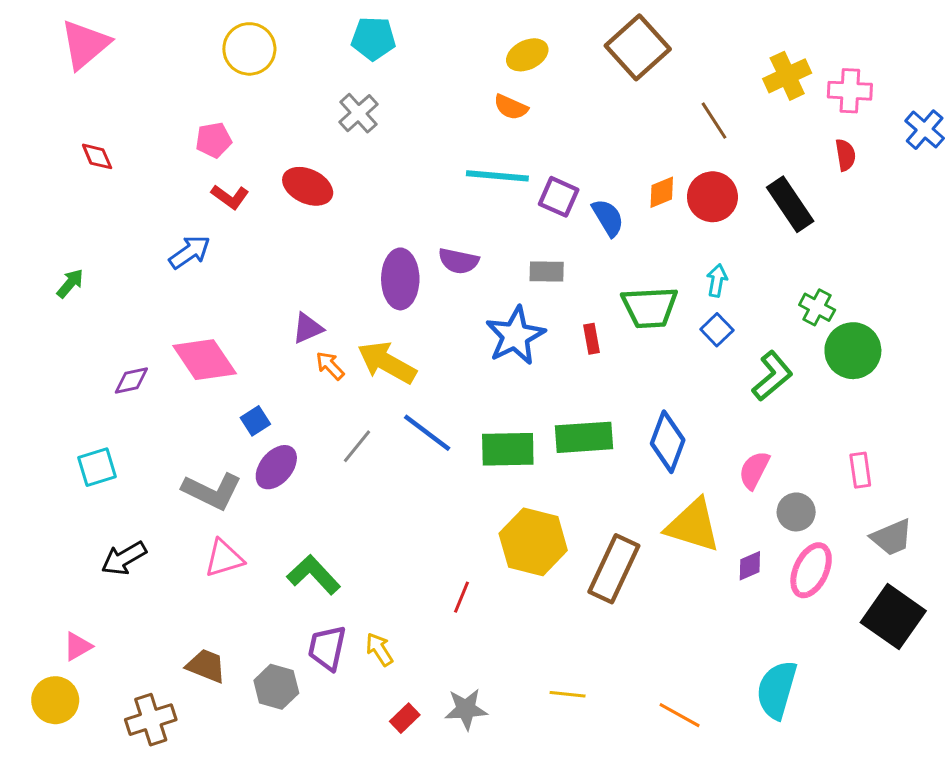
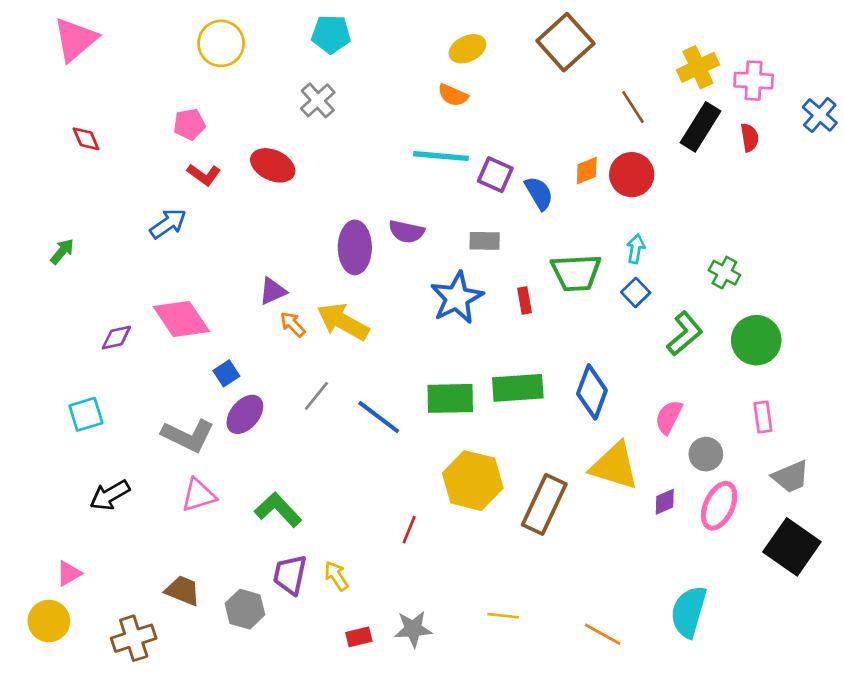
black rectangle: (790, 204) -> (701, 127), moved, turned 66
green circle: (853, 351) -> (756, 340), moved
blue line: (427, 433) -> (379, 417), moved
red rectangle: (405, 718) -> (359, 637), turned 30

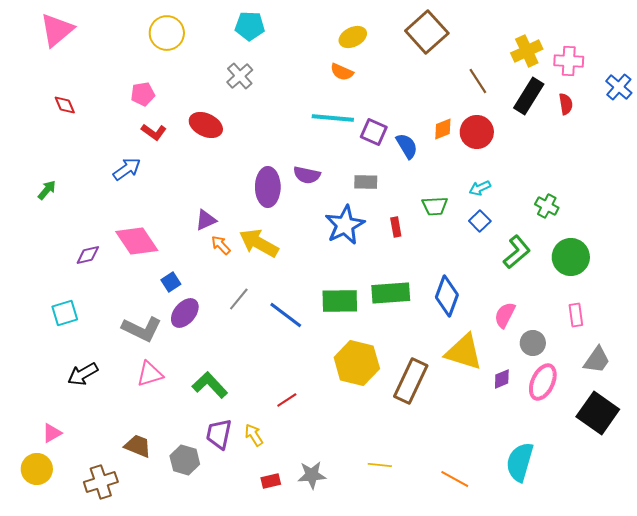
cyan arrow: (636, 249) -> (480, 188), turned -125
green trapezoid: (576, 273) -> (435, 206), size x0.7
gray trapezoid: (791, 477) -> (597, 360), turned -32
red line: (409, 530) -> (287, 400), moved, turned 35

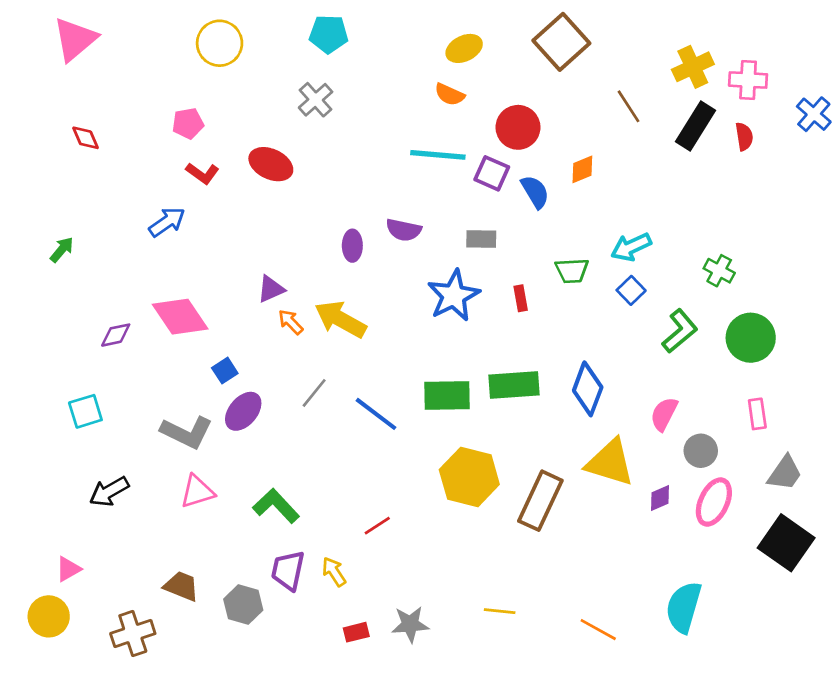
red circle: (477, 132) -> (518, 127), moved
purple ellipse: (268, 187) -> (352, 246), size x0.6
cyan arrow: (480, 188) -> (631, 247), size x1.4

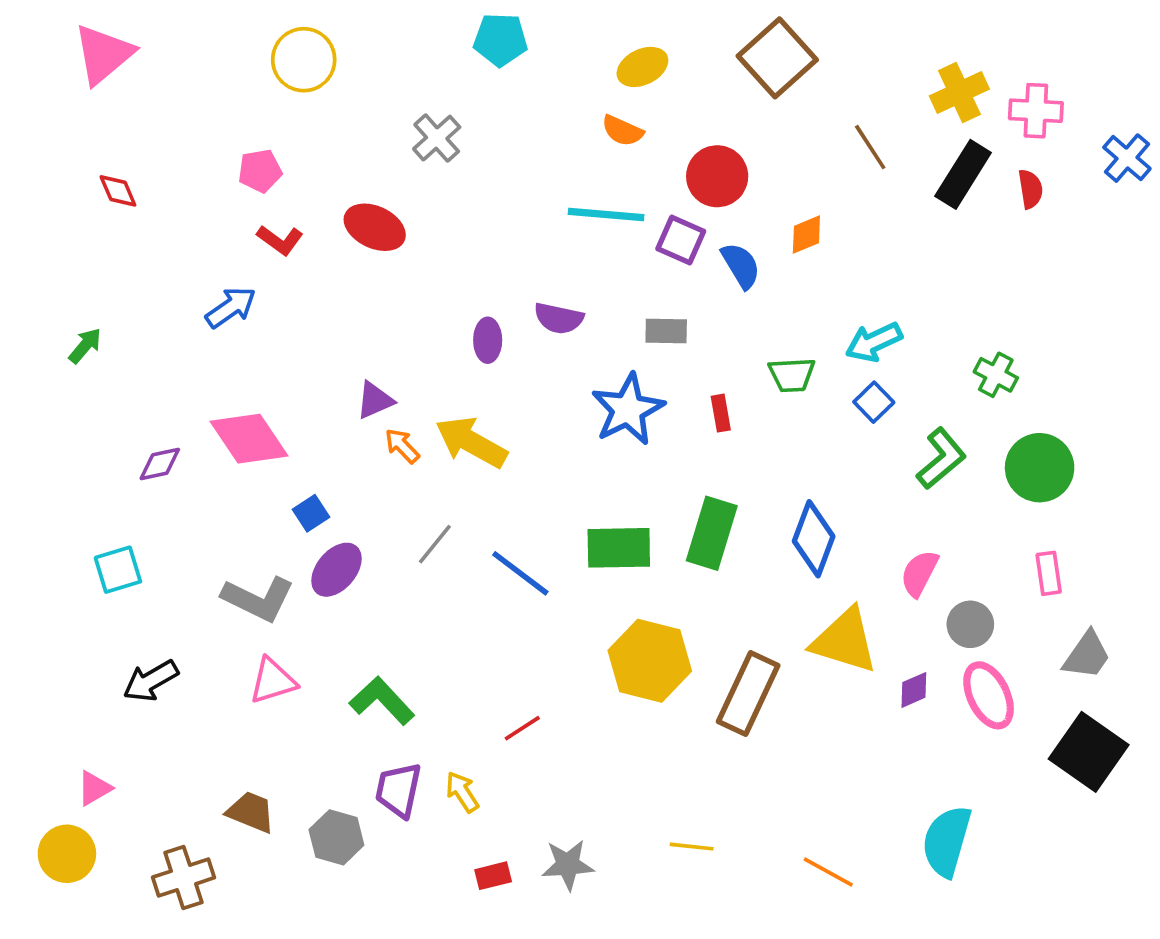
cyan pentagon: (329, 34) -> (500, 40), moved
green rectangle: (514, 385) -> (712, 533), turned -69
pink ellipse: (714, 502) -> (989, 695), turned -51

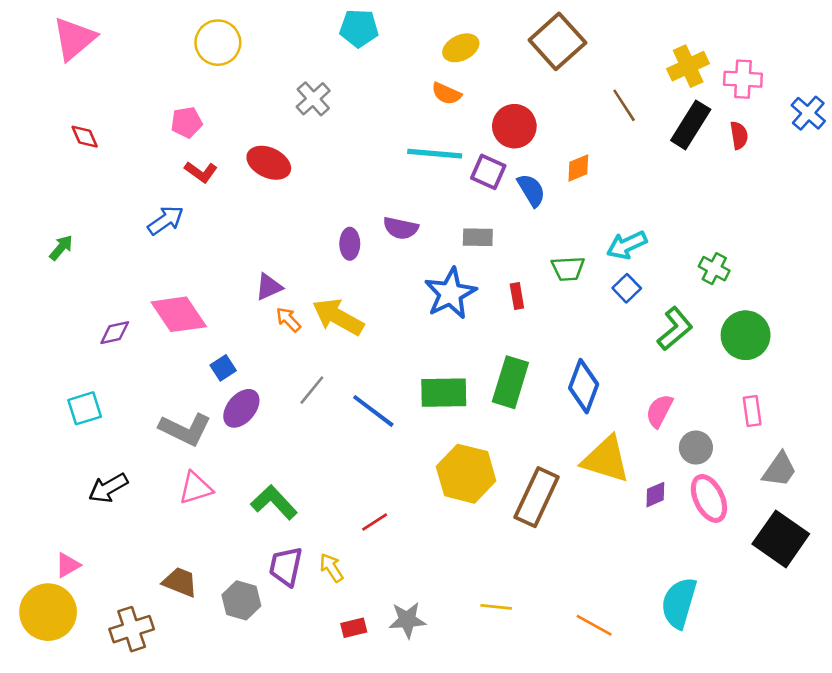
yellow circle: (67, 854) -> (48, 612), size x1.4

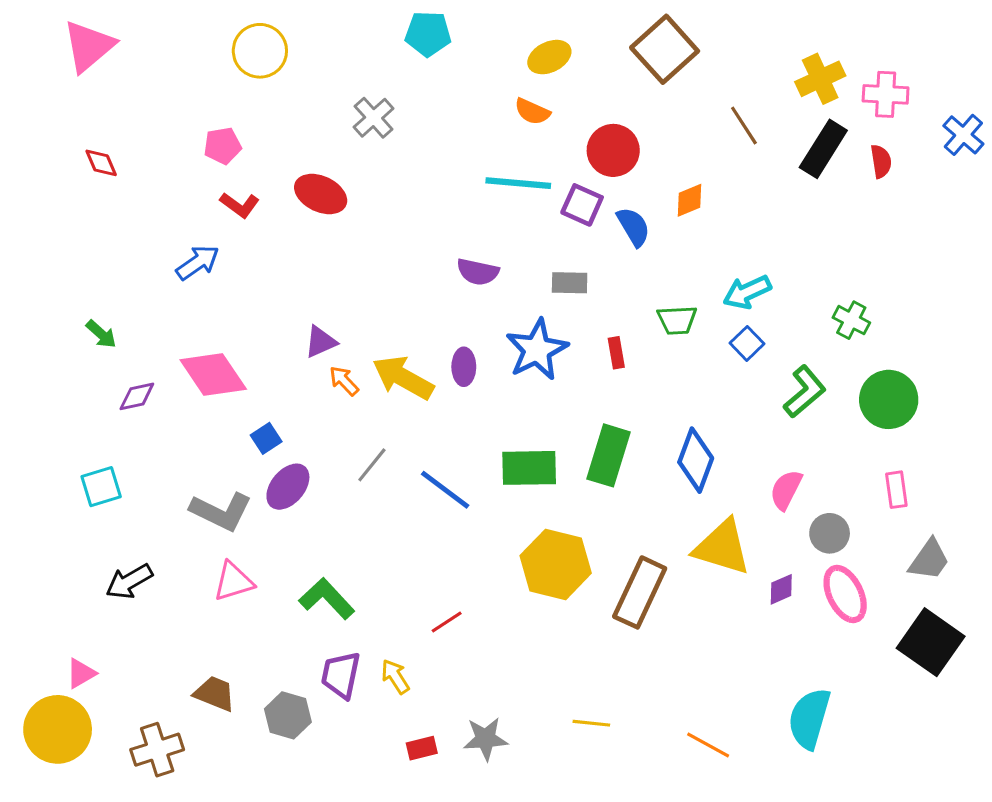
purple ellipse: (350, 244) -> (464, 367), moved
green arrow: (61, 248) -> (101, 334), moved, turned 92

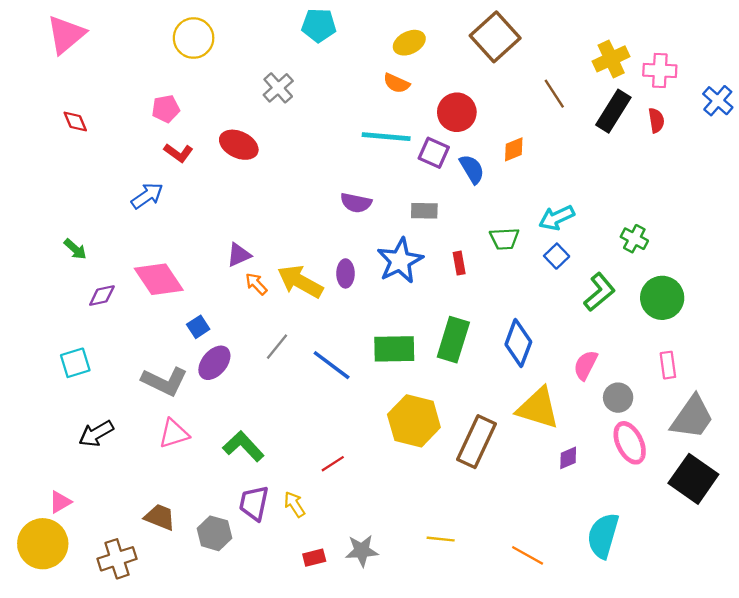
gray trapezoid: (929, 560) -> (692, 417), size x1.4
purple diamond: (781, 589) -> (568, 458), moved

